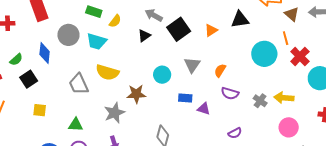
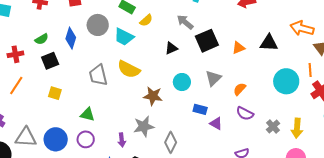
black triangle: (144, 36) -> (171, 48), moved
yellow arrow: (284, 98) -> (297, 128), turned -102
gray star: (114, 113) -> (144, 126), moved

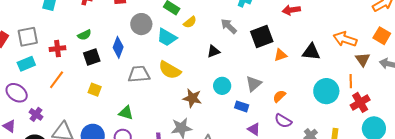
blue diamond: (71, 38) -> (118, 47), moved
black square: (207, 41) -> (262, 36), moved
gray trapezoid: (98, 75) -> (139, 74), turned 95
blue rectangle: (200, 109) -> (242, 106), moved

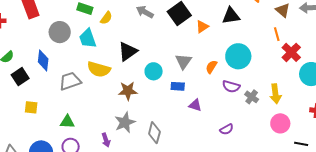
cyan trapezoid: (167, 37) -> (88, 39), turned 55
black triangle: (213, 51) -> (128, 51), moved, size x1.5
cyan circle: (326, 91) -> (238, 56), moved
purple semicircle: (283, 121) -> (231, 86), moved

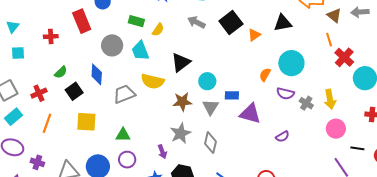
gray triangle: (183, 61) -> (211, 107), moved
purple triangle: (195, 105) -> (250, 114), size x1.6
yellow square: (31, 107) -> (86, 122), size x1.5

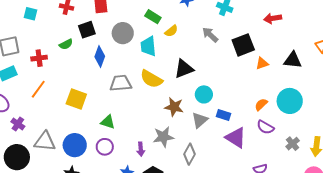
black square: (74, 91) -> (87, 30), moved
purple semicircle: (285, 94) -> (265, 127), moved

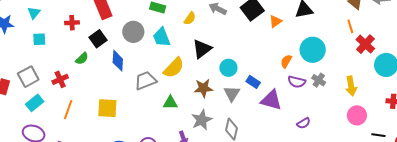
yellow semicircle: (171, 31) -> (190, 18), moved
yellow semicircle: (151, 79) -> (174, 68), turned -60
blue rectangle: (224, 115) -> (253, 82), turned 32
green triangle: (108, 122) -> (170, 103), moved
gray cross: (293, 144) -> (319, 80), moved

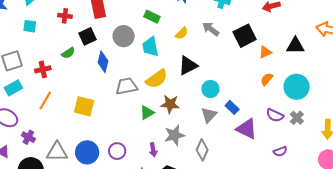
orange semicircle: (286, 61) -> (267, 79), moved
brown star: (203, 88) -> (170, 104), moved
green triangle: (170, 103) -> (147, 113), turned -42
purple semicircle: (304, 123) -> (280, 151), moved

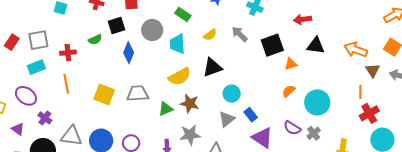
black triangle: (295, 46) -> (316, 46), moved
gray trapezoid: (126, 86) -> (138, 94), moved
orange line: (45, 101) -> (66, 84), turned -48

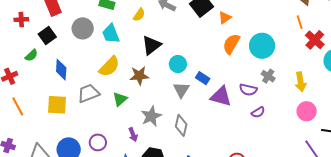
blue diamond: (129, 53) -> (61, 70), moved
yellow semicircle: (180, 77) -> (109, 67), moved
orange semicircle: (289, 91) -> (231, 44), size x1.5
brown star: (190, 103) -> (139, 76), moved
purple semicircle: (292, 128) -> (248, 90), moved

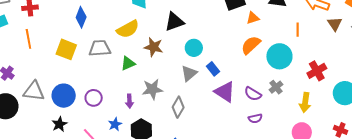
orange line: (300, 22) -> (298, 30), moved
red cross: (315, 40) -> (317, 71), moved

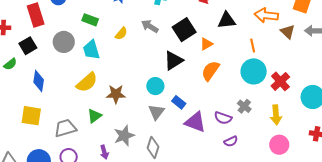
black triangle: (174, 22) -> (173, 61), moved
gray trapezoid: (100, 48) -> (65, 128), moved
cyan circle: (279, 56) -> (254, 71), moved

